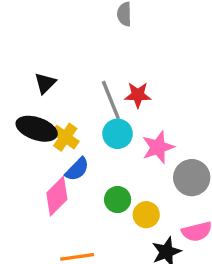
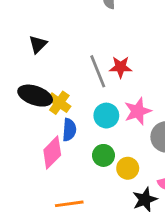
black triangle: (45, 83) -> (38, 44), moved
cyan circle: (118, 134) -> (106, 116), moved
blue semicircle: (77, 169) -> (69, 130), turned -40

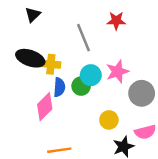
red star: (121, 67) -> (116, 21), moved
yellow cross: (59, 103) -> (51, 64), turned -30
green circle: (103, 155) -> (81, 86), moved

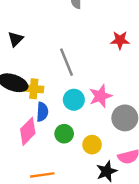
red star: (116, 21) -> (120, 40), moved
green circle: (81, 86) -> (64, 134), moved

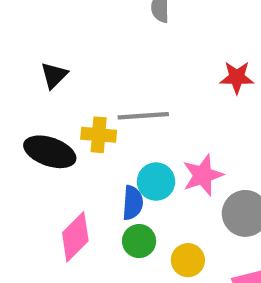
gray line: (67, 62) -> (143, 116), turned -72
yellow cross: (34, 89) -> (99, 135), moved
blue semicircle: (42, 112) -> (133, 203), moved

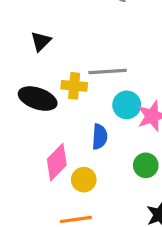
cyan circle: (156, 182) -> (127, 105), moved
green circle: (139, 241) -> (146, 165), moved
yellow circle: (188, 260) -> (84, 180), moved

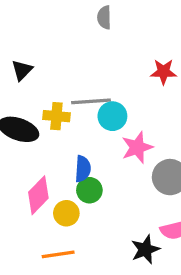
cyan circle: (127, 105) -> (112, 116), moved
green circle: (146, 165) -> (89, 190), moved

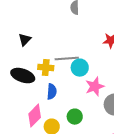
blue semicircle: (83, 169) -> (52, 92), moved
green circle: (89, 190) -> (75, 117), moved

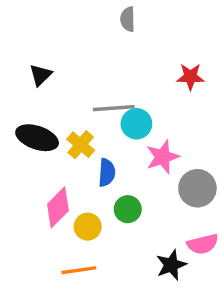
yellow cross: (46, 68) -> (81, 145), moved, turned 35
blue semicircle: (52, 92) -> (107, 173), moved

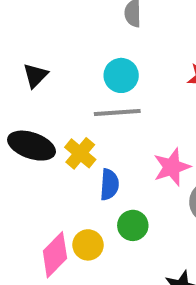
cyan circle: (136, 124) -> (121, 75), moved
pink diamond: (58, 207) -> (55, 255), moved

